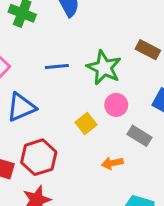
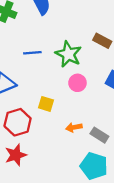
yellow square: (86, 124) -> (46, 104), moved, turned -35
gray rectangle: (140, 136) -> (99, 135), moved

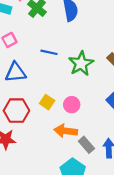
pink circle: (77, 83) -> (72, 105), moved
orange arrow: (74, 127) -> (66, 131), size x1.5

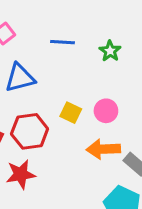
green star: (81, 64) -> (110, 51), size x0.6

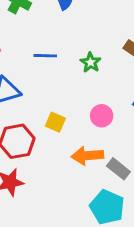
pink circle: (106, 111) -> (102, 116), moved

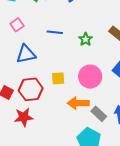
pink circle: (102, 116) -> (90, 77), size x1.5
yellow square: (55, 122) -> (58, 78), turned -32

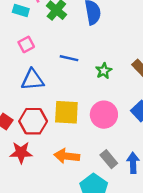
yellow square: (58, 78) -> (66, 112), size x1.6
orange arrow: (78, 103) -> (67, 156), moved

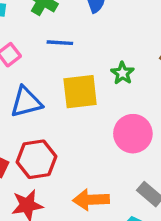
blue line: (69, 58) -> (60, 43), moved
yellow square: (66, 112) -> (80, 92), moved

